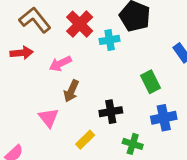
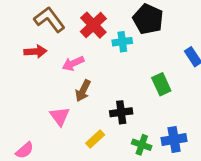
blue cross: (164, 118) -> (174, 140), moved

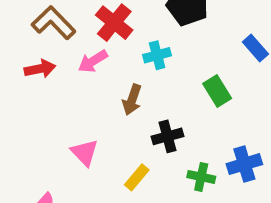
cyan cross: (122, 42) -> (157, 55), moved
pink arrow: (73, 63) -> (93, 61), moved
brown arrow: (83, 91) -> (132, 100), moved

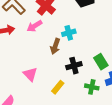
cyan cross: (157, 55) -> (69, 33), moved
green rectangle: (217, 91) -> (101, 62), moved

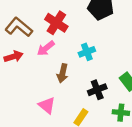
brown arrow: (55, 46) -> (63, 73), moved

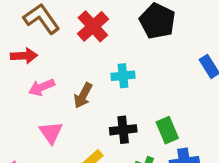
pink arrow: (46, 48) -> (42, 87), moved

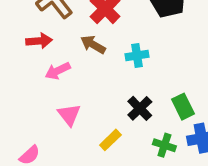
brown arrow: (83, 96) -> (93, 45), moved, turned 95
black cross: (123, 130) -> (140, 108), turned -35

